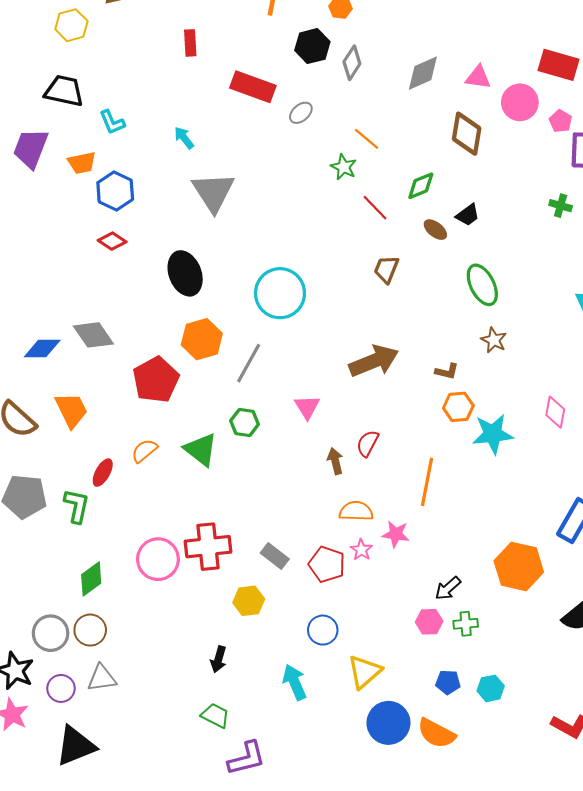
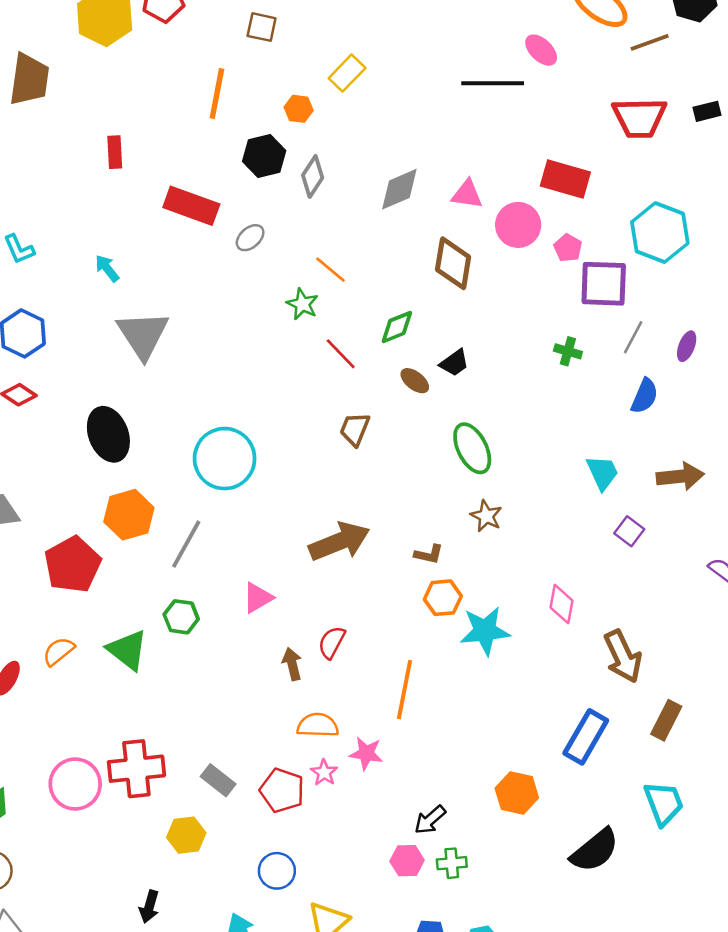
pink triangle: (307, 407) -> (258, 598), turned 32
orange hexagon: (519, 566) -> (517, 793), size x0.7

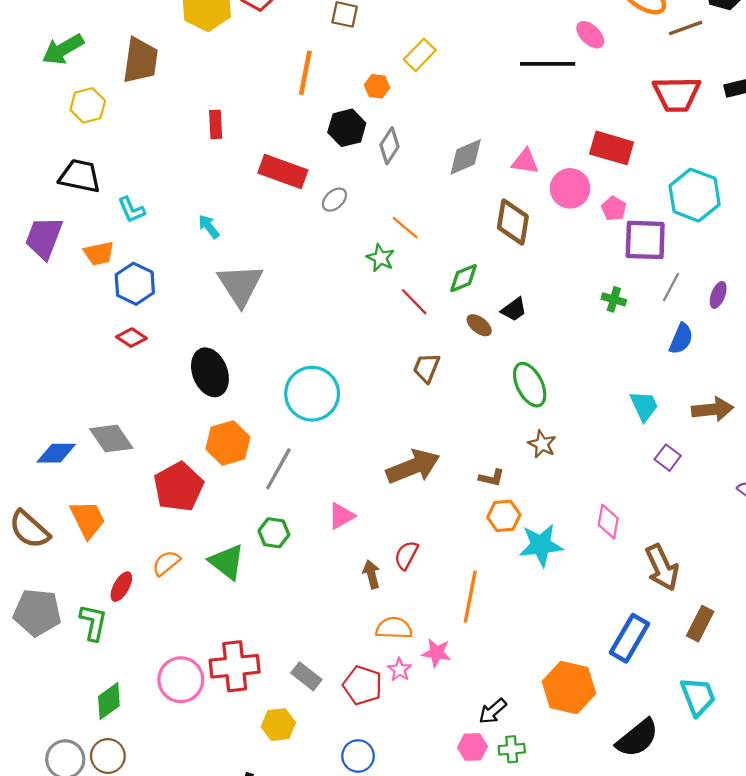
orange hexagon: (517, 793) -> (569, 688), size x1.4

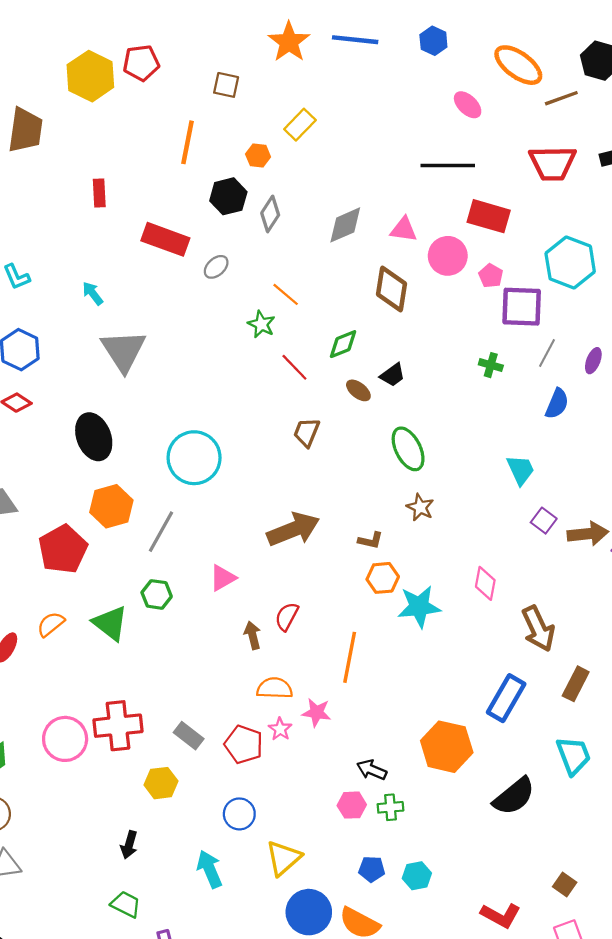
black line: (548, 64) -> (448, 165), moved
brown arrow: (713, 409) -> (588, 534), moved
black arrow: (493, 711) -> (372, 770), turned 64

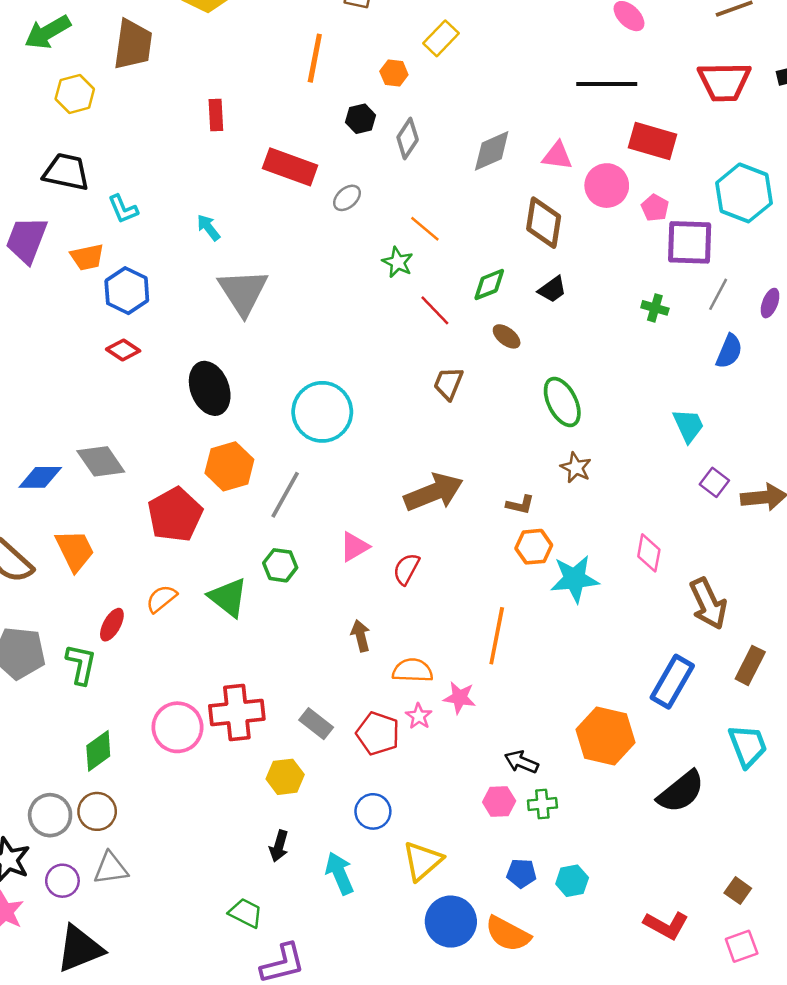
black hexagon: (228, 196) -> (361, 119), size x0.7
black trapezoid: (393, 375) -> (552, 289), moved
red semicircle: (287, 617) -> (406, 569), moved
brown arrow: (253, 635) -> (361, 636), moved
black arrow: (129, 845) -> (279, 846), moved

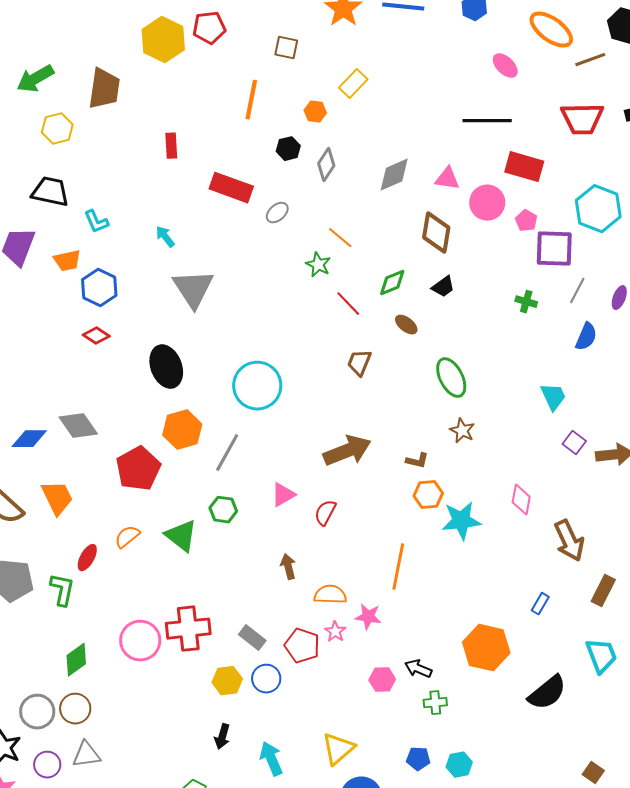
blue rectangle: (672, 682) -> (540, 604), size x0.5
pink hexagon: (499, 802) -> (382, 680), moved
blue circle: (373, 811) -> (266, 679), moved

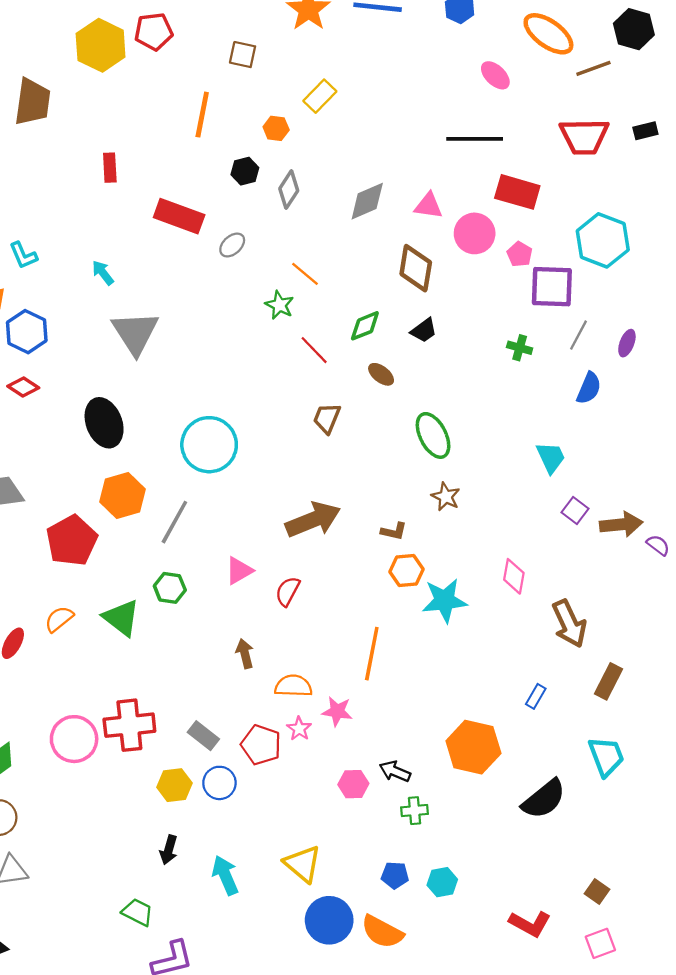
yellow triangle: (338, 749) -> (303, 864), turned -39

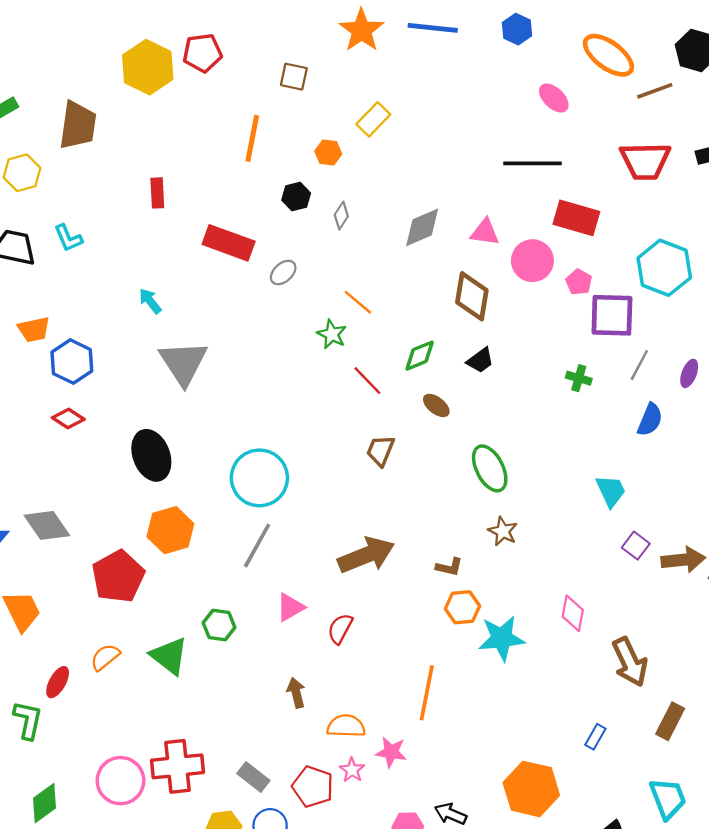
gray diamond: (289, 190) -> (341, 216), size x0.7
cyan L-shape: (23, 255) -> (68, 238), moved
gray line: (174, 522) -> (257, 546), moved

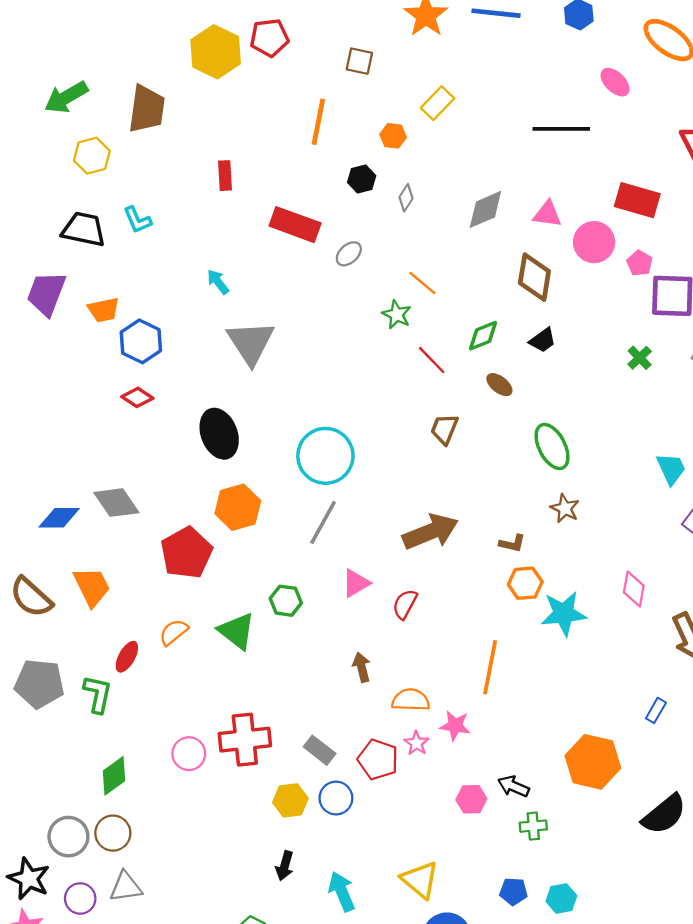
black line: (532, 163) -> (561, 129), moved
green cross: (579, 378) -> (640, 358), turned 30
pink circle: (120, 781) -> (189, 754), size x0.7

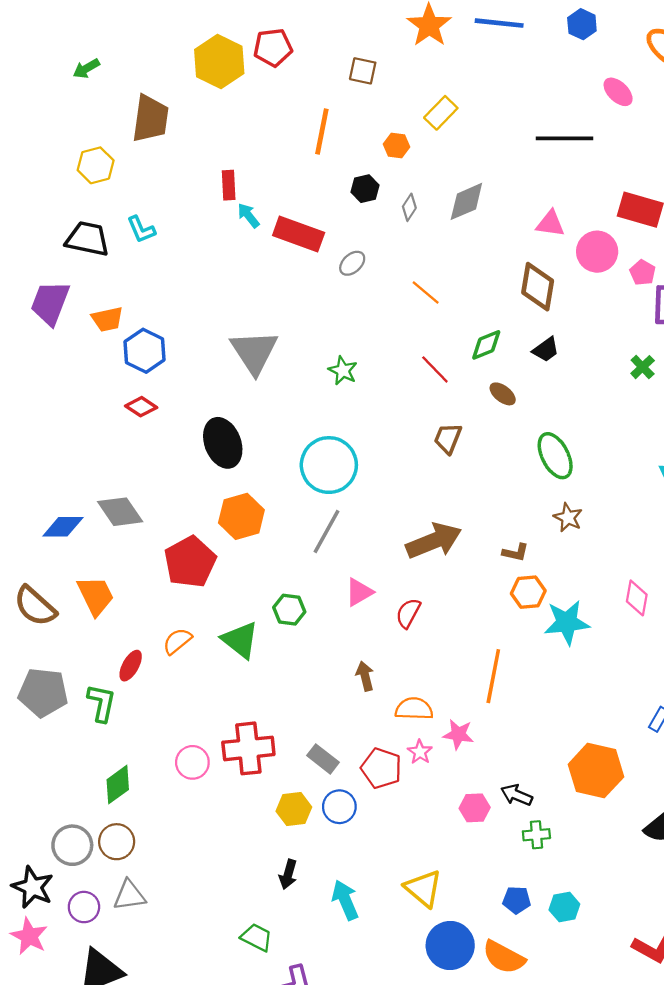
green arrow: (66, 97) -> (86, 69), moved, size x0.6
gray diamond: (485, 209) -> (466, 201), moved
cyan arrow: (218, 282) -> (248, 215), moved
green star: (397, 315) -> (343, 371), moved

